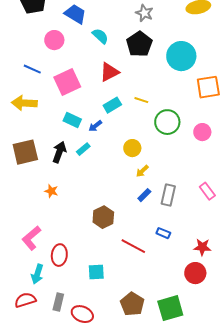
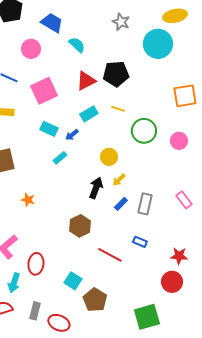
black pentagon: (139, 44) -> (116, 74), moved, turned 30
cyan circle: (181, 56) -> (158, 44), moved
black arrow: (59, 152) -> (96, 188), moved
cyan square: (96, 272) -> (73, 281), turned 36
brown pentagon: (132, 304) -> (95, 300), moved

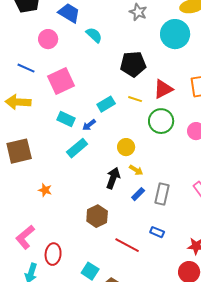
red triangle: (86, 81) -> (163, 89), moved
cyan rectangle: (60, 158) -> (77, 148), size x1.5
yellow arrow: (119, 180) -> (136, 170), turned -104

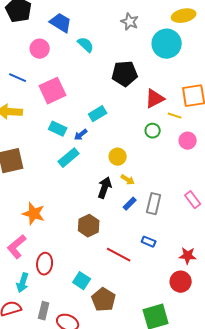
yellow line: (135, 99) -> (175, 116), moved
green circle: (161, 121) -> (153, 131), size x0.6
orange star: (45, 190) -> (34, 214), moved, size x1.6

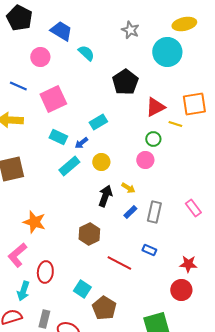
black pentagon: (125, 74) -> (125, 82), turned -30
pink circle: (188, 141) -> (145, 160), moved
yellow circle: (118, 157) -> (101, 162), moved

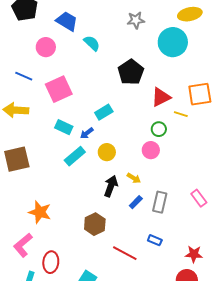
gray star: (130, 30) -> (136, 20), turned -30

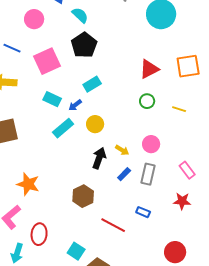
black pentagon: (131, 72) -> (84, 45), moved
yellow line: (181, 114) -> (179, 109), moved
pink circle: (151, 150) -> (151, 144), moved
red star: (194, 254) -> (182, 201), moved

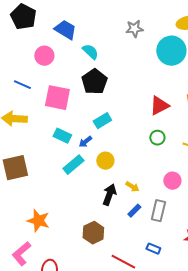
pink square: (47, 61) -> (57, 98), turned 36
pink circle: (151, 144) -> (172, 181), moved

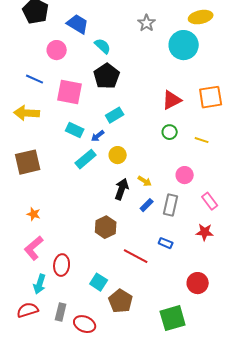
gray star: (134, 29) -> (147, 23), turned -30
orange star: (38, 221) -> (34, 214), moved, size x0.6

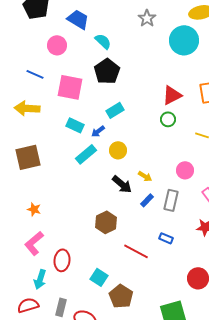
green circle: (170, 132) -> (168, 119), moved
black arrow: (122, 189) -> (122, 184), turned 110

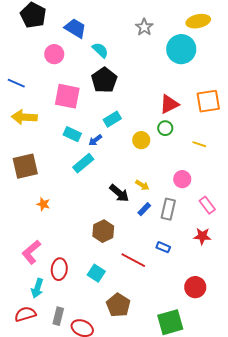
blue line: (35, 74) -> (16, 83), moved
yellow circle: (118, 150) -> (141, 140), moved
orange star: (34, 209) -> (43, 204), moved
cyan square: (99, 277) -> (96, 273), moved

